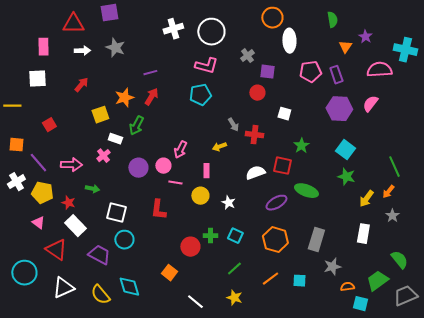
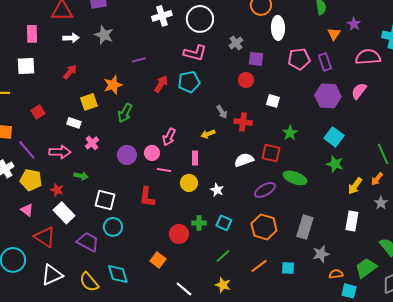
red arrow: (151, 97) -> (161, 84), moved
white rectangle: (115, 139) -> (74, 123), moved

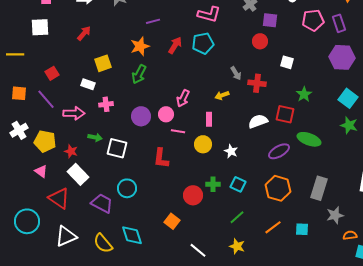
orange star: (113, 85) -> (140, 46), moved
pink cross: (92, 143) -> (106, 104), turned 32
purple line: (27, 150) -> (46, 99), moved
white square: (105, 200) -> (117, 148), moved

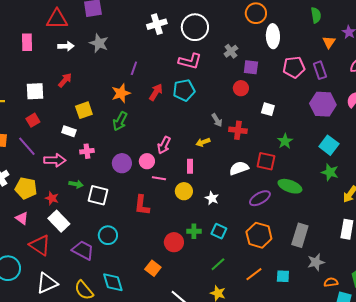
purple line: (153, 21) -> (134, 68), turned -56
white square: (40, 27) -> (35, 91), moved

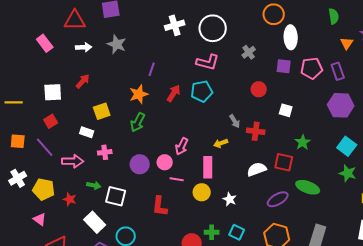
pink rectangle: (27, 42) -> (45, 43), turned -36
purple square: (251, 67) -> (284, 66), moved
pink rectangle: (190, 166) -> (208, 167), size x1.5
white rectangle: (59, 221) -> (95, 222), moved

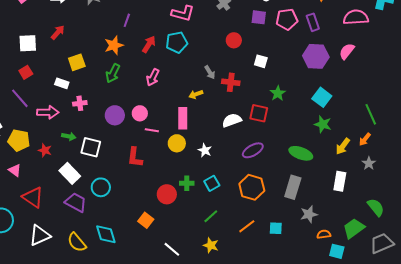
pink arrow: (182, 146) -> (153, 77), moved
green ellipse: (308, 187) -> (301, 153), moved
cyan square: (237, 232) -> (212, 183), turned 35

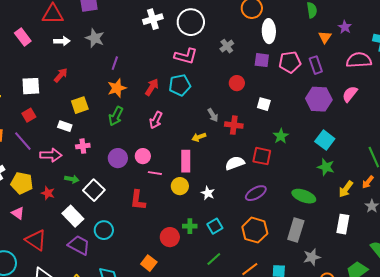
purple line: (127, 20) -> (115, 63), moved
white square: (91, 147) -> (94, 190), turned 30

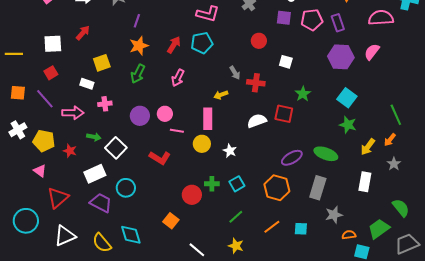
purple ellipse: (256, 193) -> (292, 158), moved
red L-shape: (138, 200) -> (160, 158), turned -65
white rectangle: (73, 216) -> (95, 174), turned -70
red triangle: (36, 240) -> (58, 198), turned 45

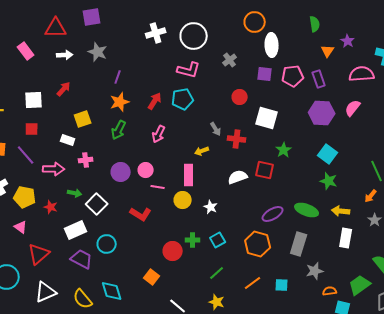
white square: (286, 62) -> (267, 118), size x1.6
red square: (51, 73) -> (32, 129), turned 32
yellow arrow: (368, 147) -> (341, 211), moved, turned 60

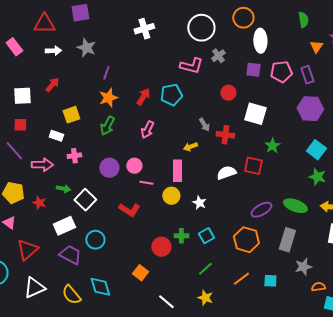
white circle: (194, 36) -> (201, 28), moved
pink L-shape: (189, 70) -> (191, 66), moved

